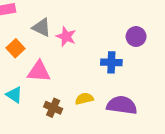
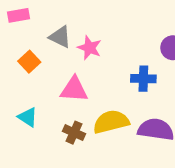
pink triangle: (39, 71) -> (74, 89), moved
yellow semicircle: (84, 99) -> (111, 122), size x1.6

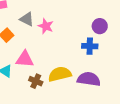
blue cross: (143, 79) -> (90, 46), moved
pink triangle: (74, 89) -> (25, 59), moved

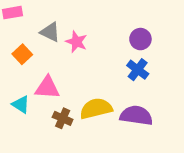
purple circle: (100, 26) -> (140, 39), moved
blue cross: (90, 46) -> (138, 70), turned 35

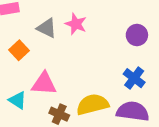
pink star: (76, 42) -> (76, 24), moved
blue cross: (138, 70) -> (134, 78), moved

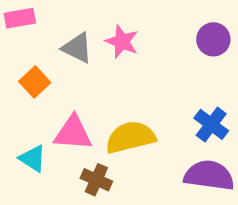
purple circle: (137, 35) -> (213, 39), moved
yellow semicircle: (93, 104) -> (130, 137), moved

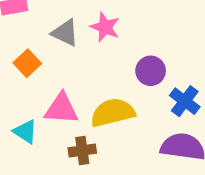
purple circle: (213, 39) -> (151, 71), moved
brown cross: (96, 180) -> (82, 151), turned -32

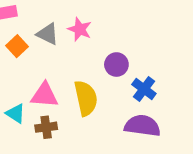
orange square: (27, 63) -> (17, 46), moved
yellow semicircle: (113, 113) -> (86, 98), turned 92
brown cross: (82, 151) -> (46, 127), moved

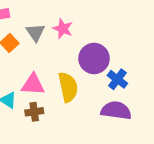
gray triangle: (48, 34) -> (36, 32), turned 30
purple circle: (116, 65) -> (94, 58), size x1.5

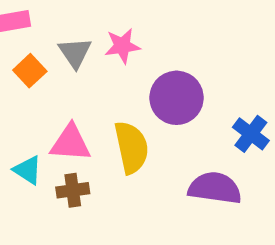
pink star: (63, 29) -> (122, 46), turned -30
blue cross: (117, 79) -> (251, 134), moved

